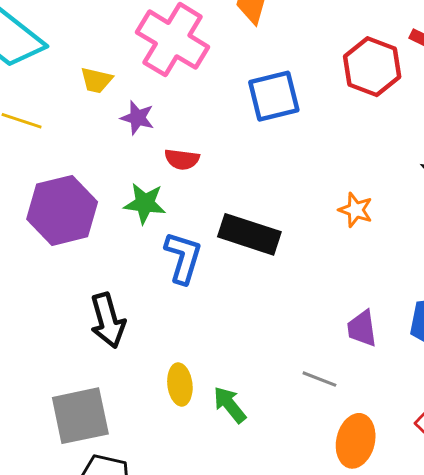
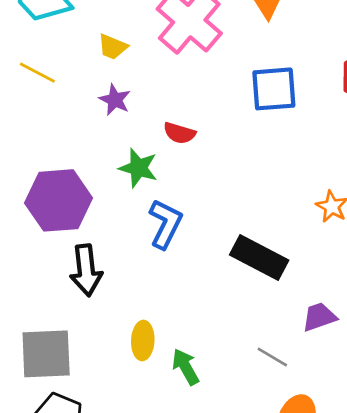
purple star: (137, 118) -> (115, 100), moved
purple hexagon: (62, 210) -> (58, 200), moved
black rectangle: (249, 234) -> (259, 258), moved
purple trapezoid: (362, 328) -> (319, 317), turned 69

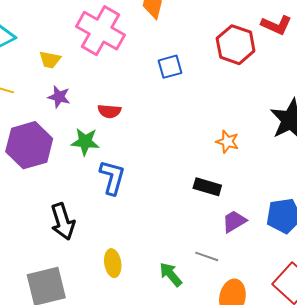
blue square: (274, 89) -> (170, 67), size x0.7
purple hexagon: (58, 200) -> (29, 145), moved
black rectangle: (259, 258) -> (207, 187), moved, size x0.7
green arrow: (186, 367) -> (171, 274), moved

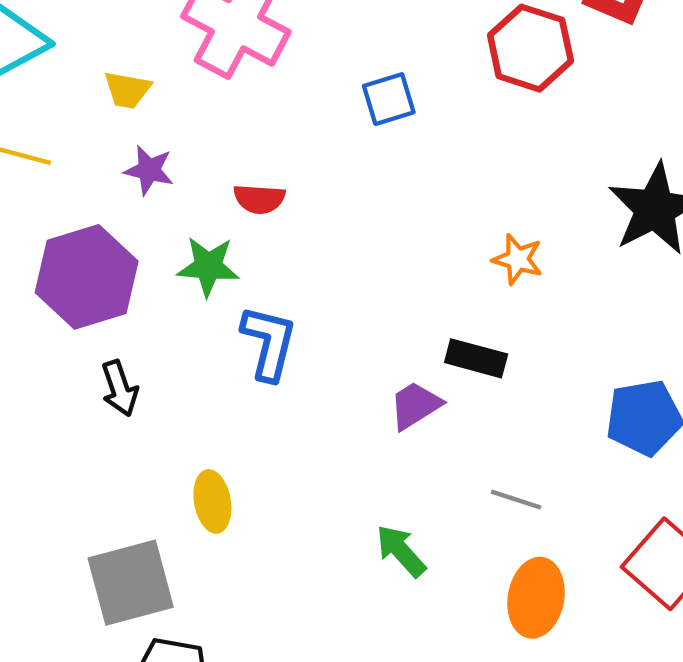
black arrow: (63, 221) -> (120, 388), moved, size x0.7
purple trapezoid: (234, 221) -> (415, 405), moved
gray line: (207, 256) -> (516, 500), moved
yellow ellipse: (113, 263) -> (212, 501), moved

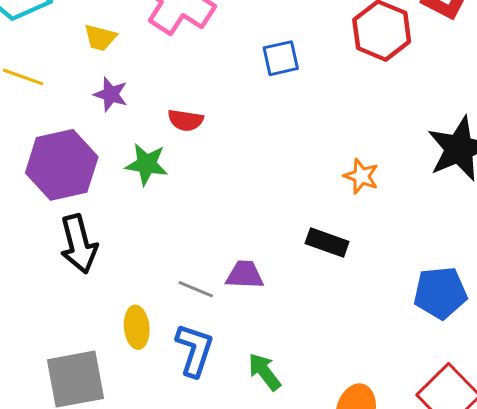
blue L-shape: (269, 343) -> (195, 350), moved
black arrow: (120, 388) -> (79, 244), size x1.5
purple trapezoid: (415, 405) -> (245, 275), moved, turned 30
gray line: (516, 500) -> (196, 289), moved

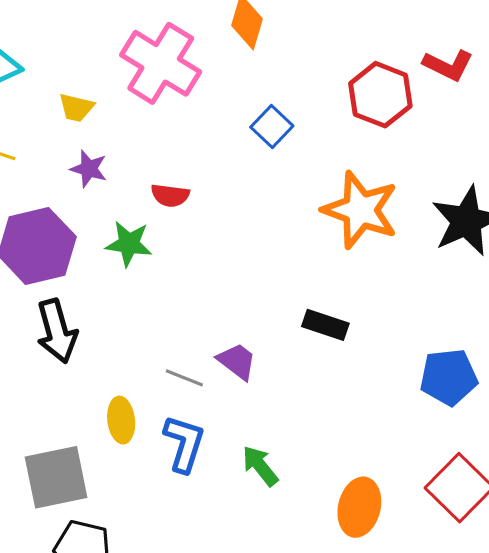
blue square: (281, 58) -> (272, 126), turned -33
orange star: (361, 176) -> (360, 210), moved, size x2.0
purple trapezoid: (245, 275) -> (237, 361), turned 36

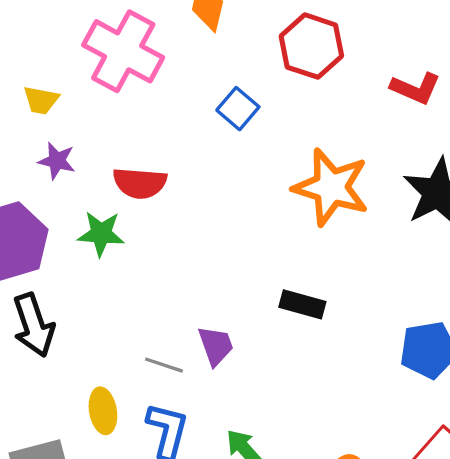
red L-shape: (448, 65) -> (416, 88), moved
red hexagon: (380, 95) -> (311, 46), moved
red semicircle: (170, 195) -> (140, 183), size x1.4
purple trapezoid: (237, 361) -> (216, 346), turned 36

